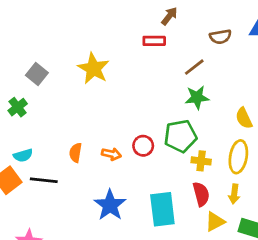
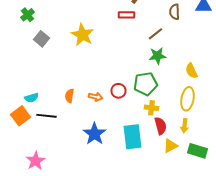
brown semicircle: (220, 37) -> (174, 12), turned 98
green cross: (18, 107) -> (28, 15), moved
yellow cross: (201, 161) -> (152, 108), moved

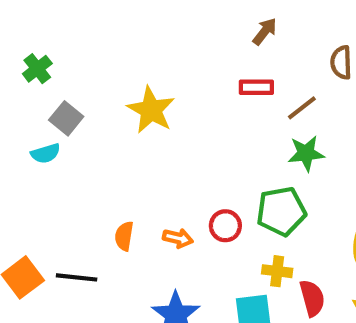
red rectangle: (126, 15) -> (256, 87), moved
cyan semicircle: (32, 98) -> (46, 153), moved
yellow cross: (152, 108) -> (277, 271), moved

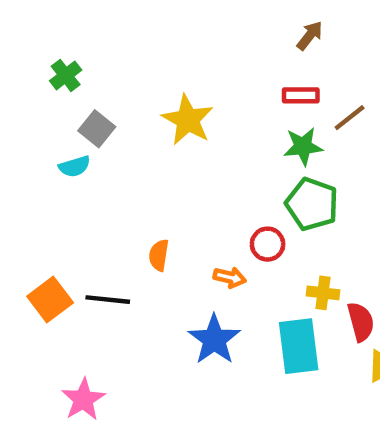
green star: (306, 153) -> (303, 146), moved
green pentagon: (281, 211) -> (312, 204), moved, turned 30
orange arrow: (178, 238) -> (230, 277), moved

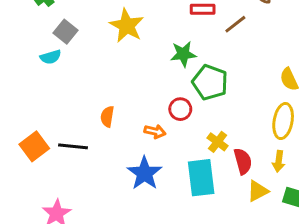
green star: (303, 146) -> (183, 54), moved
yellow cross: (323, 293) -> (218, 142), turned 30

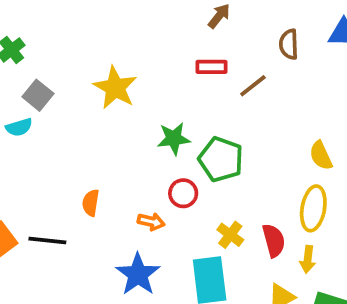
green star: (183, 54) -> (174, 139), moved
red semicircle: (243, 161) -> (274, 240), moved

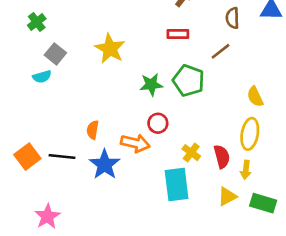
brown line: (253, 86) -> (220, 51), moved
green pentagon: (221, 159) -> (189, 81), moved
orange arrow: (151, 222) -> (135, 143), size x1.5
blue star: (138, 274) -> (105, 165), moved

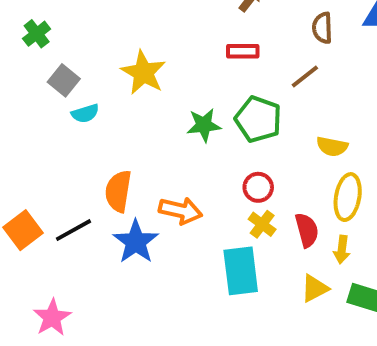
cyan semicircle: (42, 77) -> (85, 113), moved
yellow semicircle: (255, 97) -> (332, 146), moved, turned -54
red circle: (158, 123) -> (258, 187), moved
orange semicircle: (93, 130) -> (118, 191), size x1.5
black line: (62, 157) -> (74, 230), turned -35

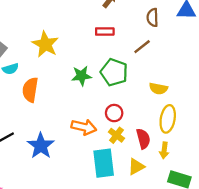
orange semicircle: (118, 191) -> (30, 90), moved
orange arrow: (180, 211) -> (84, 127), moved
yellow triangle: (315, 288) -> (136, 167), moved

